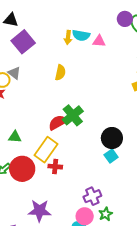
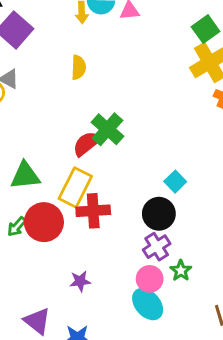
green triangle: (15, 137) -> (25, 176), size x1.5
black circle: (112, 138) -> (159, 214), moved
red cross: (55, 167) -> (93, 211), size x1.5
purple star: (40, 211) -> (80, 281), size x0.6

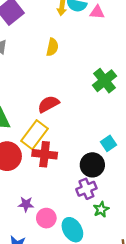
green cross: (107, 129) -> (104, 81), moved
pink circle: (150, 279) -> (46, 218), moved

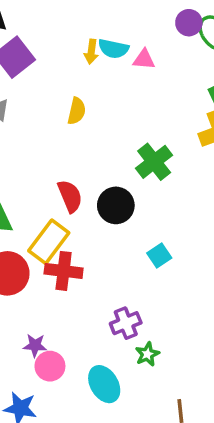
red semicircle: (48, 104) -> (70, 196), turned 95
black circle: (92, 165) -> (116, 205), moved
pink circle: (46, 218) -> (50, 366), moved

